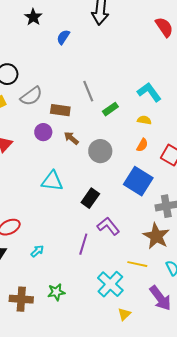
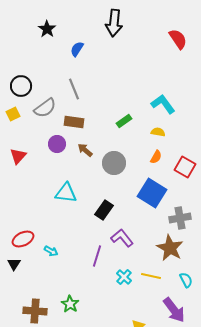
gray line: (88, 91) -> (74, 89), moved
cyan arrow: (37, 251) -> (51, 251), moved, turned 72
cyan cross: (110, 284) -> (124, 277), moved, size x0.6
green star: (56, 292) -> (70, 304), turned -30

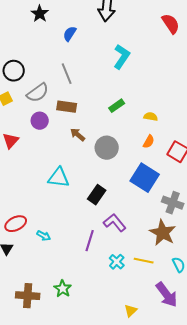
cyan L-shape: (163, 104) -> (122, 57), moved, turned 70
purple circle: (57, 144) -> (40, 121), moved
gray cross: (180, 218) -> (173, 203), turned 30

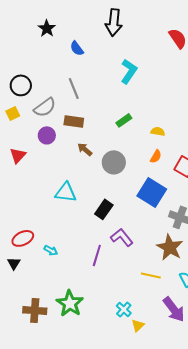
blue semicircle: (70, 34) -> (77, 48), turned -70
cyan cross: (117, 262) -> (124, 309), moved
green star: (63, 289) -> (70, 303), size x1.5

